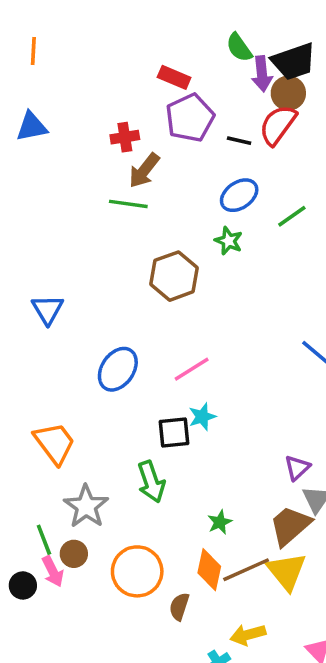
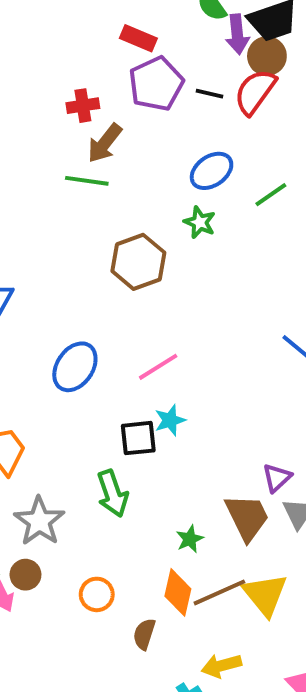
black line: (239, 141) -> (210, 94), moved
brown trapezoid: (290, 526) -> (247, 517), moved, turned 105
orange circle: (137, 571) -> (97, 594), size x0.6

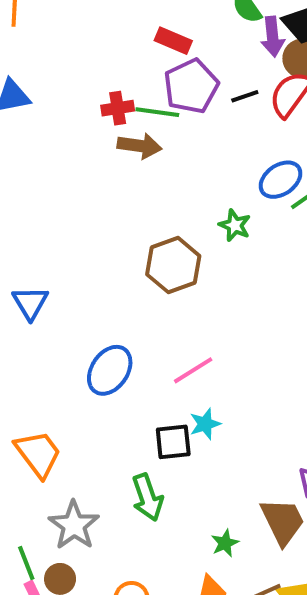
black line: (210, 94) -> (245, 96), turned -32
brown arrow: (105, 143) -> (139, 146), turned -120
blue ellipse: (212, 171) -> (281, 180), moved
green line: (87, 181) -> (157, 112), moved

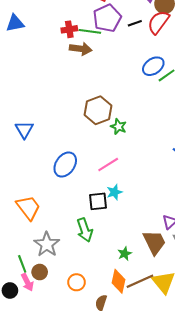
green star: (235, 225) -> (118, 127), moved

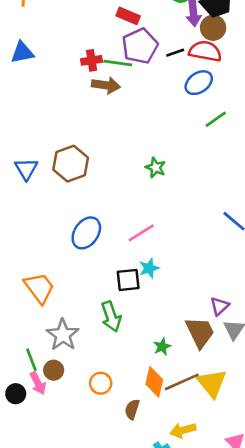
red semicircle: (158, 22) -> (205, 51), turned 65
blue ellipse: (153, 66) -> (199, 83), moved
brown hexagon: (98, 110) -> (71, 164), moved
green star: (118, 127) -> (156, 168), moved
blue triangle: (24, 130) -> (26, 169), moved

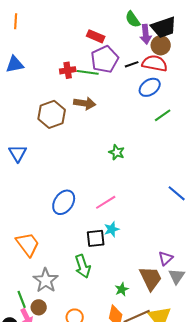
brown arrow: (106, 85) -> (85, 103), moved
brown hexagon: (71, 164) -> (52, 114), moved

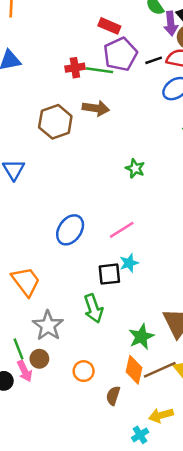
green star: (122, 289) -> (141, 337), size x1.5

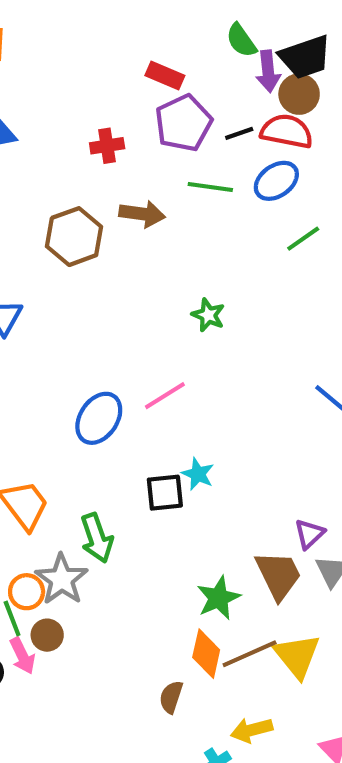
green line: (100, 70) -> (210, 187), moved
pink line: (122, 230) -> (165, 396), moved
cyan star: (129, 263) -> (198, 474), turned -30
green arrow: (93, 308) -> (97, 538), moved
orange circle: (84, 371) -> (27, 592), moved

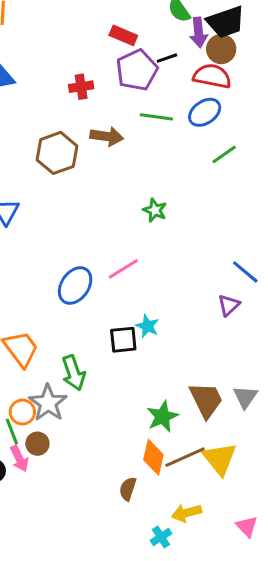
black line: (239, 133) -> (167, 58), moved
purple triangle: (309, 534) -> (229, 305), moved

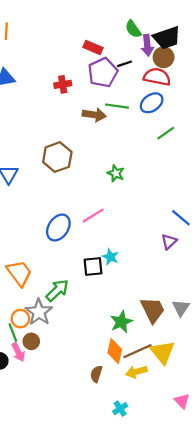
brown arrow: (107, 136) -> (94, 115), moved
brown hexagon: (57, 153) -> (57, 157), moved
green arrow: (74, 373) -> (57, 290), turned -115
yellow arrow: (187, 513) -> (136, 372), moved

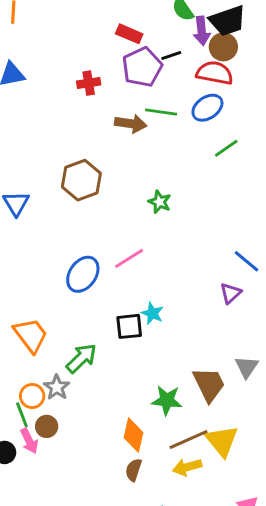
gray triangle: (181, 308) -> (247, 367), moved
gray star: (39, 312) -> (57, 387), size x0.7
green star: (121, 322) -> (167, 400), turned 30
orange diamond: (115, 351) -> (134, 435), moved

